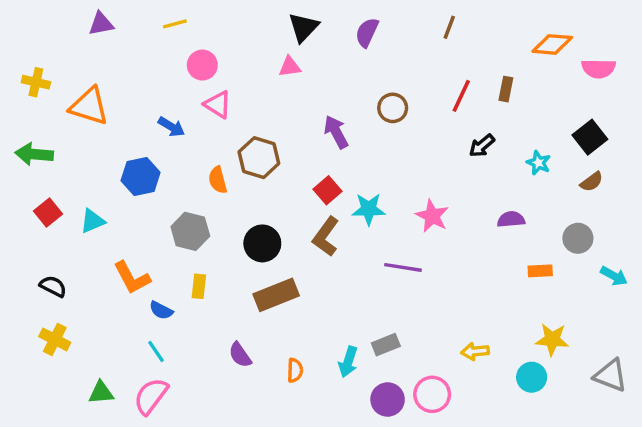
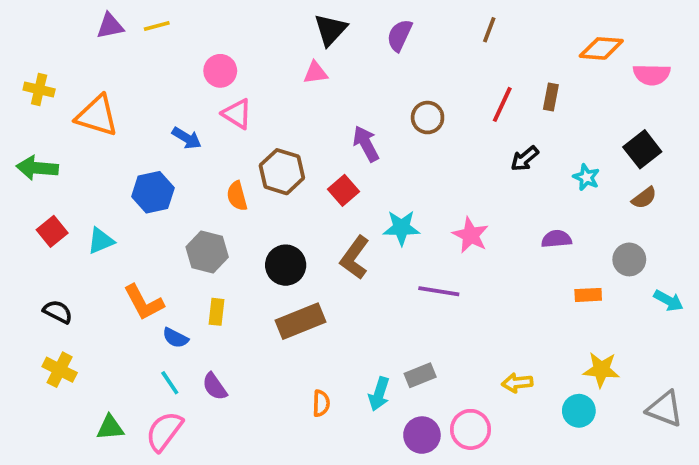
yellow line: (175, 24) -> (157, 26), moved
red square: (328, 190) -> (344, 190), moved
purple semicircle: (240, 355) -> (215, 386), moved

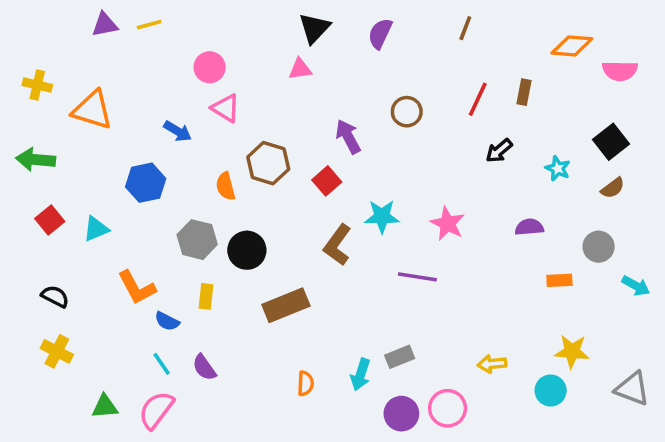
black circle: (286, 265) -> (247, 250), moved

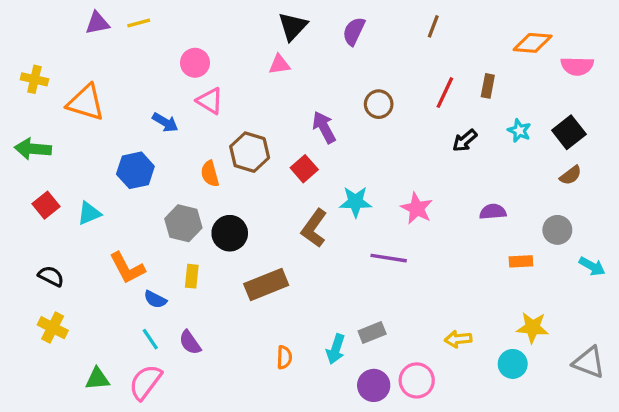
cyan star: (558, 168) -> (519, 131), moved

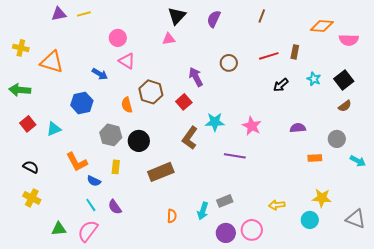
red line: (445, 93) -> (269, 56), turned 48

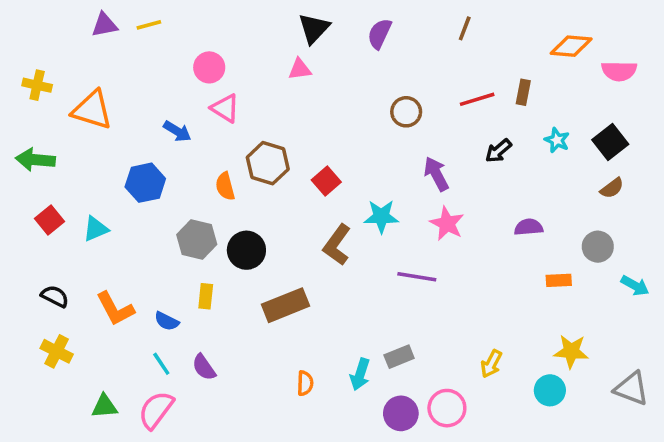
purple arrow: (196, 77) -> (436, 174), moved
orange L-shape: (77, 162) -> (115, 309), moved
yellow arrow: (277, 205) -> (491, 364), turned -56

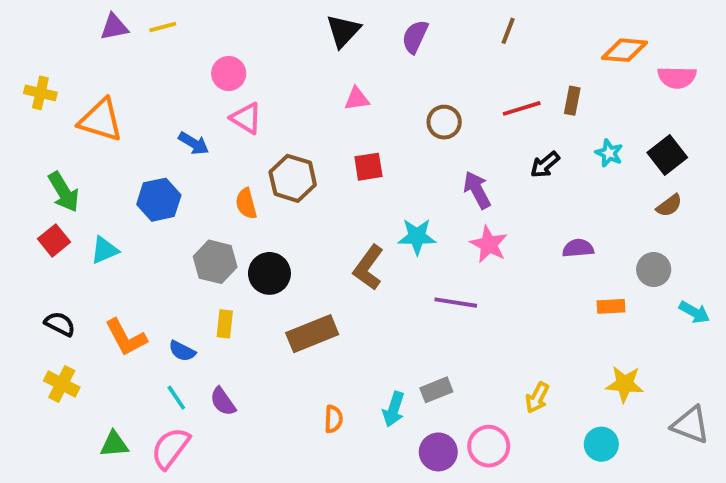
pink triangle: (300, 69) -> (357, 99), moved
green arrow: (35, 160) -> (64, 192), moved, turned -126
red square: (326, 181) -> (368, 167), moved, turned 32
cyan circle: (550, 390) -> (601, 444), moved

